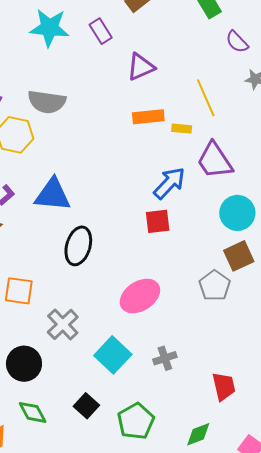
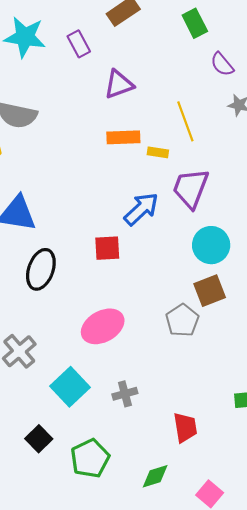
purple trapezoid: (215, 161) -> (191, 188), turned 51
red square: (158, 221) -> (107, 248), moved

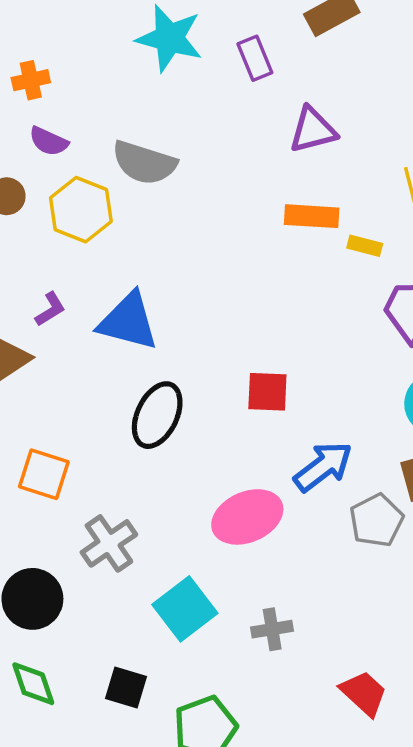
blue arrow: (141, 209) -> (323, 467), moved
red trapezoid: (185, 427) -> (364, 693), turned -44
black square: (39, 439) -> (126, 687), turned -35

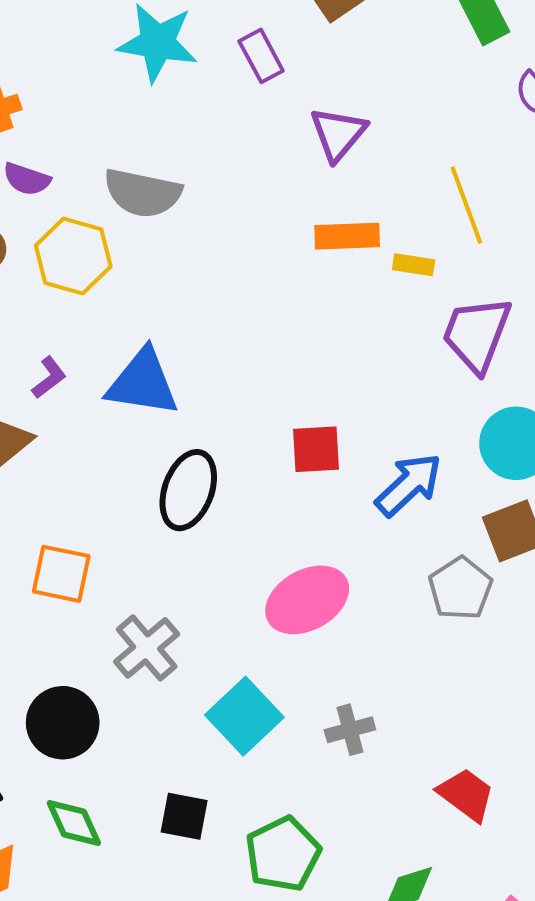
purple triangle: (313, 130) -> (338, 134), turned -30
blue arrow: (323, 467) -> (409, 485), moved

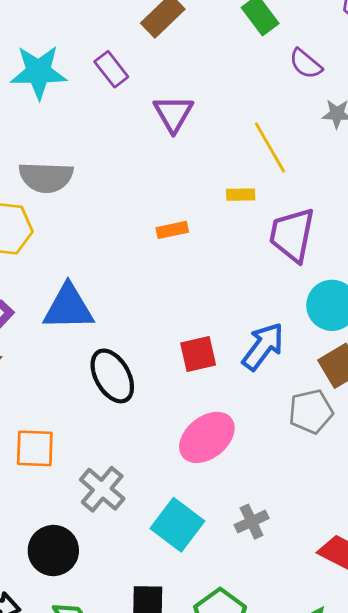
orange rectangle: (347, 236) -> (172, 230), moved, size x0.7
red square: (316, 449) -> (198, 354), moved
black ellipse: (188, 490) -> (112, 376), turned -40
gray pentagon: (460, 588) -> (311, 412), turned 30

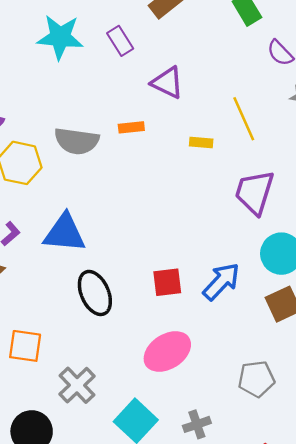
purple triangle: (173, 114) -> (167, 83), turned -40
gray semicircle: (46, 177) -> (77, 141), moved
yellow rectangle: (241, 195) -> (201, 143), moved
orange rectangle: (172, 230) -> (131, 127), moved
gray pentagon: (311, 412) -> (256, 379), moved

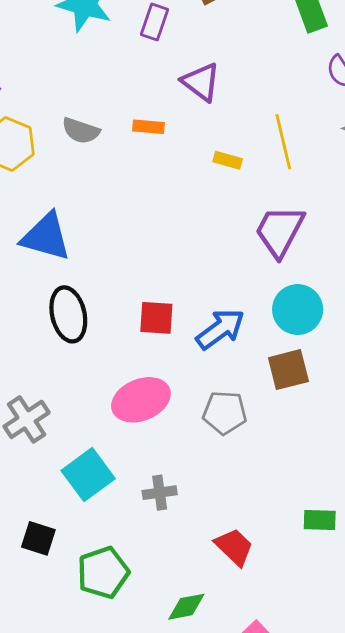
purple rectangle: (120, 41) -> (155, 22), turned 40
gray semicircle: (77, 141) -> (81, 131), size x0.7
gray pentagon: (256, 379) -> (225, 413), moved

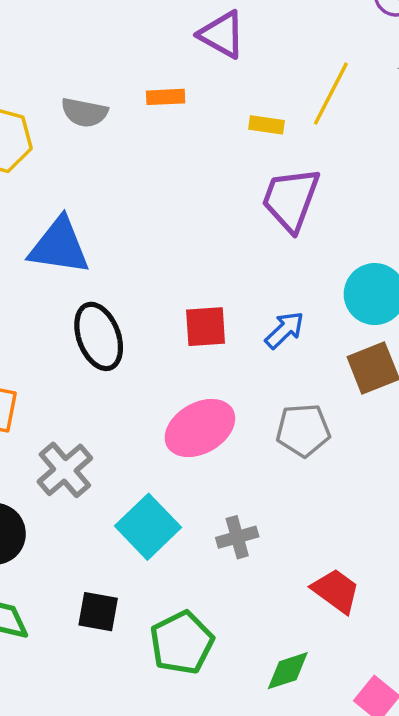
yellow line: (283, 142) -> (331, 94), turned 48
purple trapezoid: (280, 231) -> (291, 199), moved
blue arrow: (220, 329) -> (285, 330), size x0.7

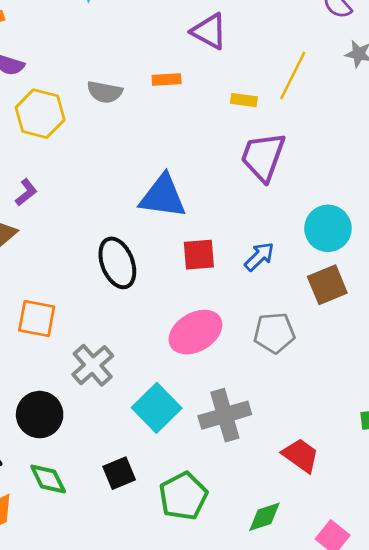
blue triangle: (59, 246) -> (163, 196), moved
gray cross: (237, 537) -> (225, 415), size x1.6
black square: (98, 612) -> (119, 473), turned -32

